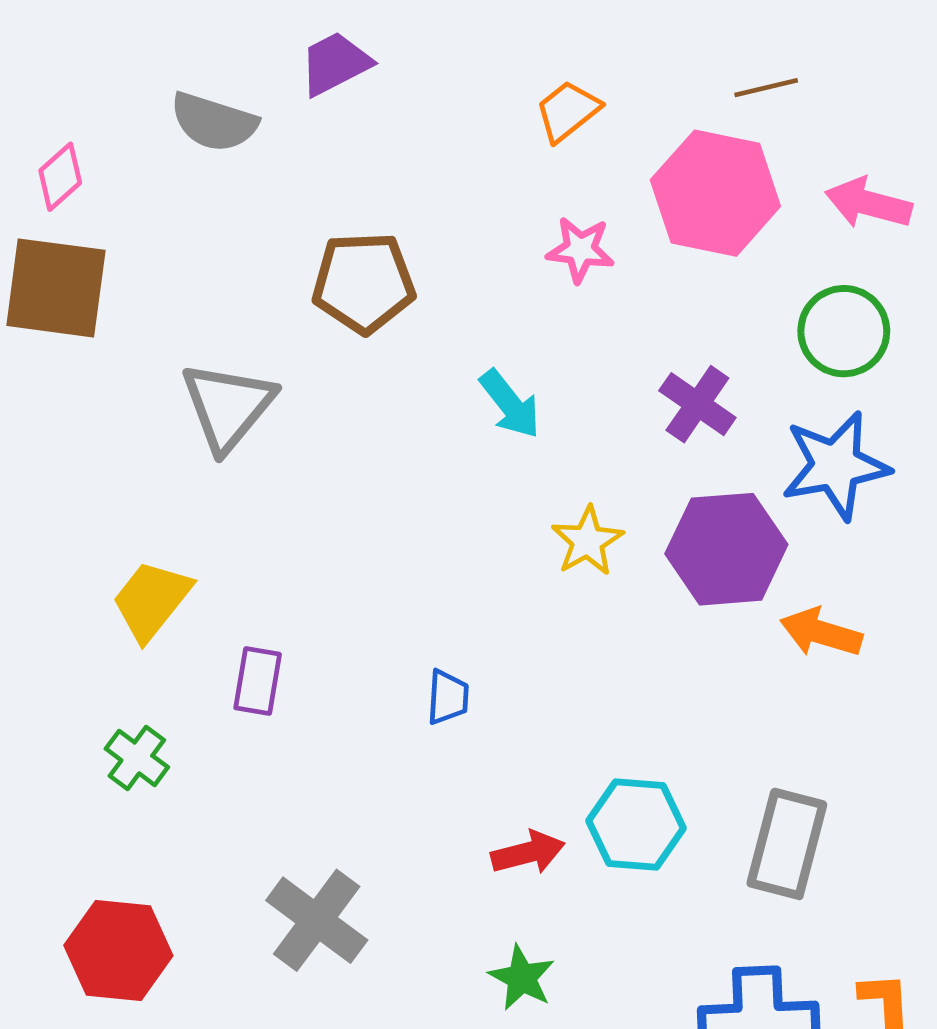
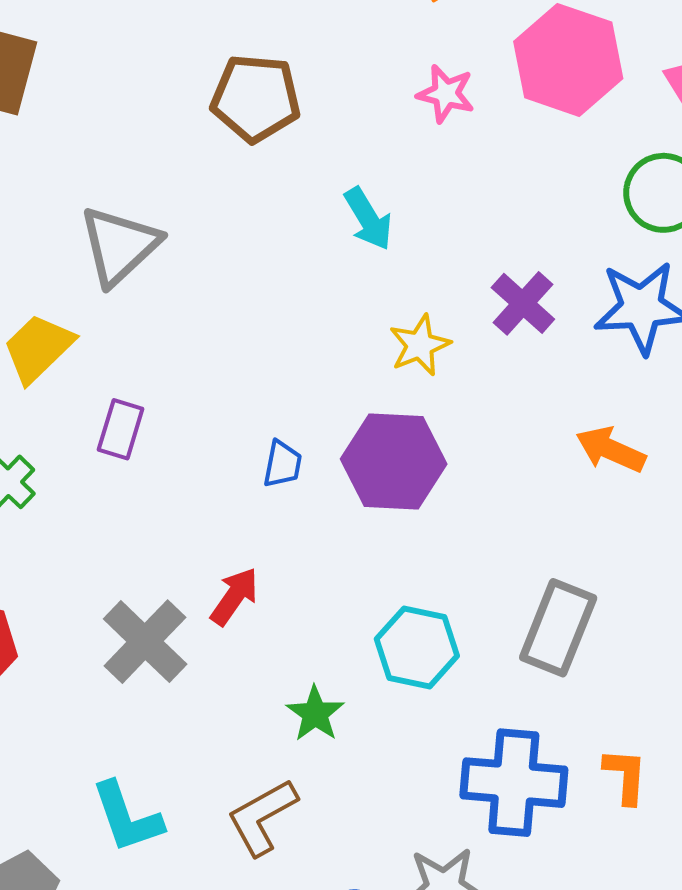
purple cross: (697, 404) -> (523, 303), moved
gray triangle: (228, 406) -> (119, 246), moved
purple hexagon: (726, 549) -> (394, 461), moved
cyan hexagon: (636, 824) -> (417, 647), moved
red arrow: (528, 853) -> (234, 596), moved, turned -48

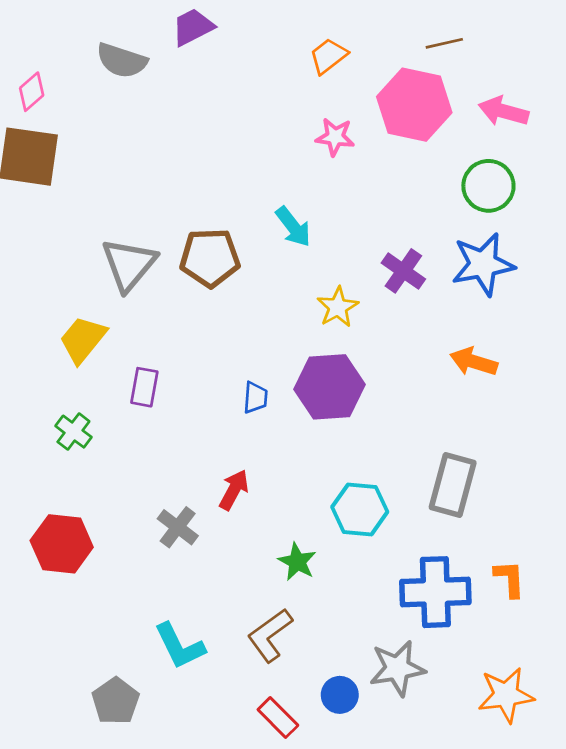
brown pentagon: (256, 98) -> (210, 258), moved
gray cross: (145, 642) -> (178, 527), size x0.7

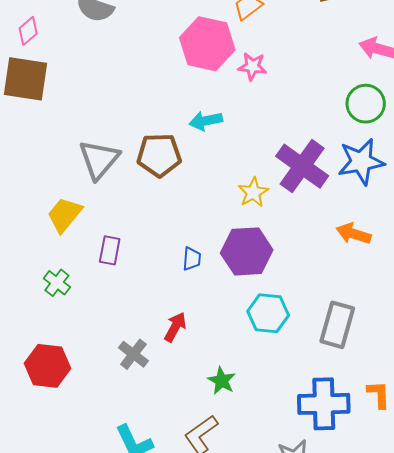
pink hexagon: (414, 105) -> (207, 44), moved
cyan arrow: (293, 227) -> (206, 121), moved, turned 116
purple cross: (403, 271) -> (302, 166), size x1.6
cyan hexagon: (360, 509) -> (268, 313), moved

